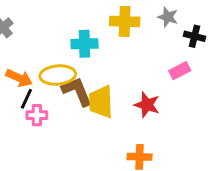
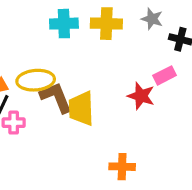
cyan cross: (84, 44) -> (64, 24), moved
red star: (147, 105) -> (141, 96), moved

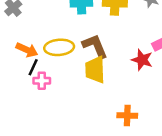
brown L-shape: (56, 97) -> (95, 46), moved

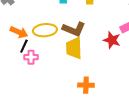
brown L-shape: (95, 46) -> (74, 29), turned 135
orange cross: (127, 115) -> (86, 85), moved

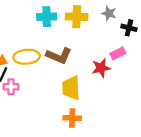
red star: (112, 40) -> (101, 68), turned -30
yellow trapezoid: (74, 48) -> (71, 88), moved

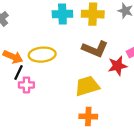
brown L-shape: (59, 56) -> (95, 49), moved
yellow trapezoid: (71, 88) -> (87, 86), turned 75

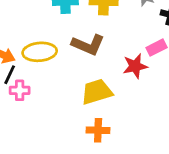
brown L-shape: (95, 49) -> (88, 45), moved

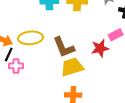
brown L-shape: (88, 45) -> (64, 47), moved, turned 45

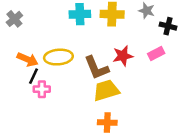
red star: (100, 48) -> (123, 56), moved

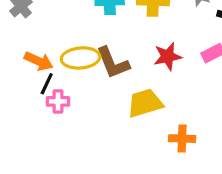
brown L-shape: (97, 68) -> (113, 63), moved
orange cross: (107, 123) -> (182, 139), moved

